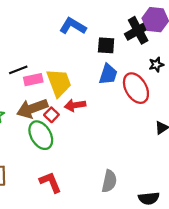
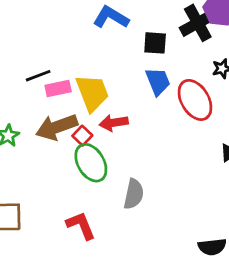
blue trapezoid: (108, 74) -> (158, 81), turned -40
green ellipse: (41, 135) -> (91, 163), moved
gray semicircle: (109, 181) -> (134, 194), moved

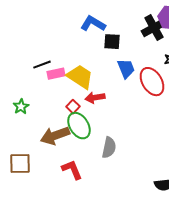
black square: (155, 43) -> (112, 42), moved
yellow trapezoid: (92, 93) -> (80, 77), turned -36
brown arrow: (57, 127) -> (55, 136), moved

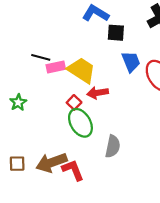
black line: (42, 65) -> (41, 57), turned 36
brown arrow: (55, 136) -> (51, 163), moved
brown square: (20, 164) -> (17, 164), size x0.7

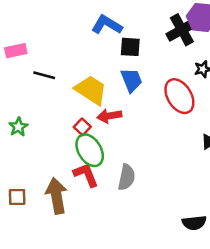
blue trapezoid: (131, 62) -> (131, 80), moved
pink rectangle: (56, 67) -> (16, 51), moved
brown arrow: (51, 163) -> (56, 196), turned 100
red L-shape: (73, 170) -> (86, 175), moved

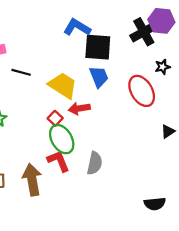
black square: (130, 47) -> (98, 47), size x1.5

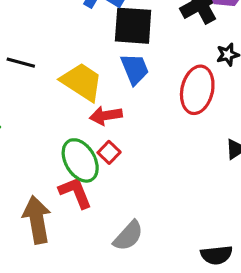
red ellipse: (142, 91) -> (197, 90), turned 44
red square: (55, 118) -> (109, 152), moved
gray semicircle: (95, 163) -> (128, 236), moved, turned 30

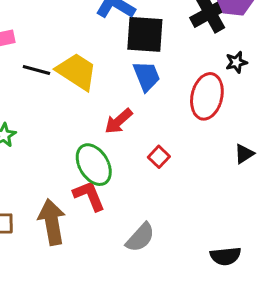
yellow trapezoid: (82, 82) -> (77, 72), moved
red arrow: (106, 115) -> (119, 121), turned -32
red square: (109, 152) -> (159, 157), moved

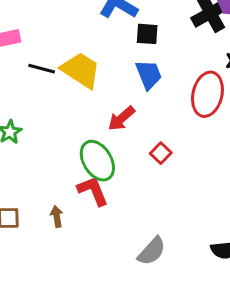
black square: (145, 34) -> (147, 34), size x0.6
brown arrow: (52, 222) -> (57, 216), size x0.5
gray semicircle: (140, 237) -> (152, 251), moved

